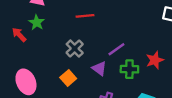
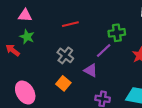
green cross: (129, 69) -> (117, 33), moved

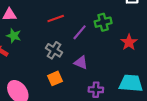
purple line: (104, 51) -> (80, 32), moved
orange square: (63, 83) -> (55, 78), turned 32

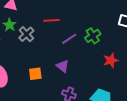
green cross: (103, 22) -> (93, 36), turned -35
gray cross: (54, 50) -> (26, 34), moved

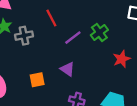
red line: (51, 20) -> (51, 18), turned 70
gray cross: (26, 34) -> (24, 36), turned 35

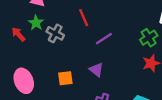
green cross: (99, 32) -> (149, 38), moved
gray cross: (24, 36) -> (55, 33), turned 36

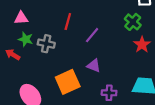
red line: (84, 18) -> (68, 21), turned 56
orange square: (65, 78) -> (68, 82), size x1.6

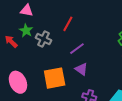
purple line: (92, 35) -> (77, 49), moved

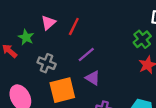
pink triangle: (27, 10) -> (48, 23), moved, turned -48
gray cross: (44, 39) -> (47, 63), moved

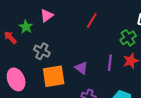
red line: (74, 26) -> (92, 20), moved
purple line: (86, 55) -> (110, 63), moved, turned -49

